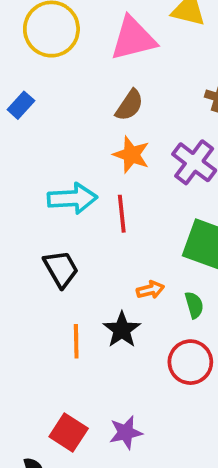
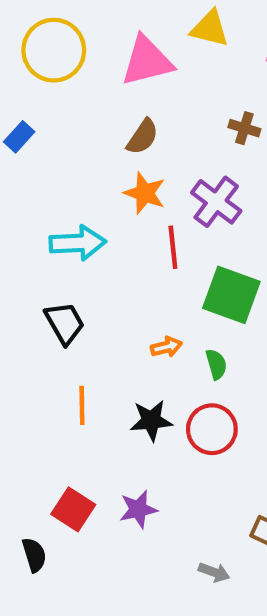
red line: (122, 214) -> (173, 247), moved
black star: (122, 330) -> (151, 421), moved, turned 30

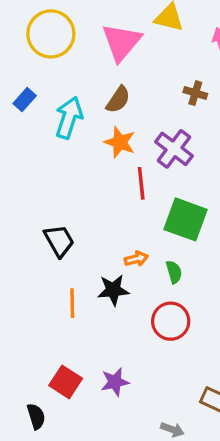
pink triangle: (147, 61) -> (121, 42), turned -36
cyan arrow: (78, 243) -> (69, 118), moved, turned -69
black star: (151, 421) -> (113, 290), moved

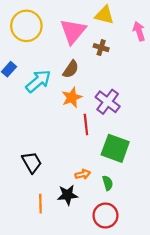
brown cross: (195, 93) -> (101, 48), moved
cyan arrow: (69, 118) -> (38, 81), turned 32
orange star: (120, 142) -> (72, 97), turned 30

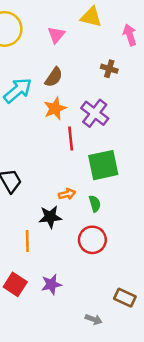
pink triangle: (73, 31) -> (56, 35), size x0.6
brown cross: (101, 48) -> (109, 69), moved
green square: (115, 148) -> (103, 165), turned -32
orange line: (40, 204) -> (27, 241), moved

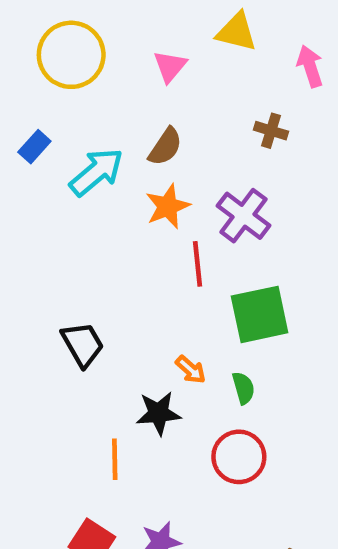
orange arrow: (67, 194) -> (191, 370), turned 56

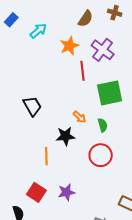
brown semicircle: (165, 147) -> (85, 19), moved
cyan arrow: (96, 172) -> (38, 31), size x0.7

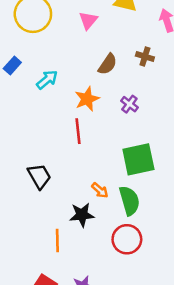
purple cross: (103, 50) -> (129, 104), size x0.6
red line: (82, 71) -> (78, 131), moved
green semicircle: (103, 125) -> (129, 201), size x1.6

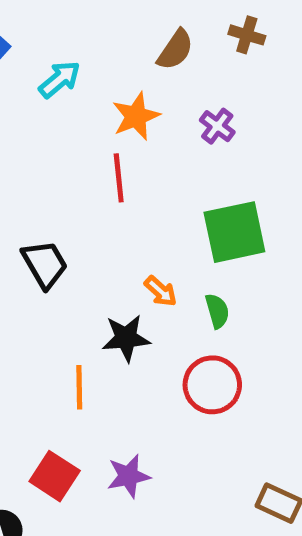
green semicircle: (129, 201) -> (217, 311), size x0.6

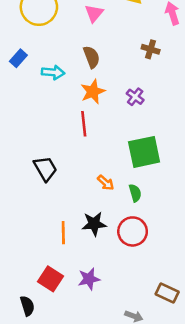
brown semicircle: (175, 50) -> (91, 57), moved, turned -55
cyan arrow: (60, 79) -> (53, 72), turned 45
black star: (126, 338) -> (94, 224), moved

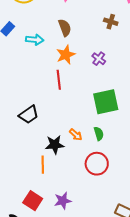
black trapezoid: (45, 169) -> (29, 115), turned 85
orange arrow: (106, 183) -> (76, 135), moved
black star: (94, 224) -> (55, 145), moved

